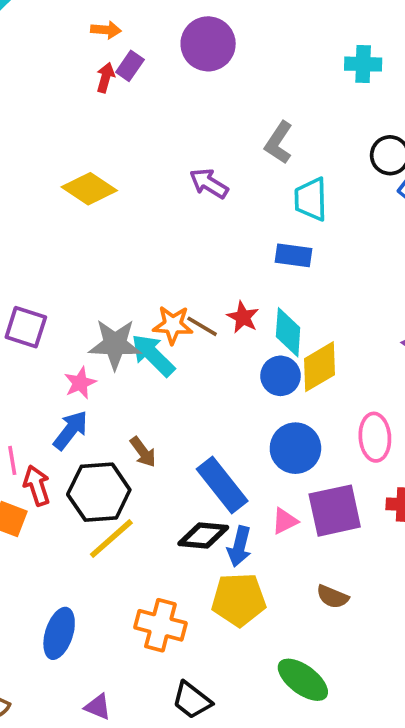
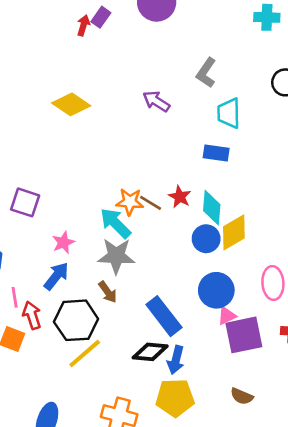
gray star: (115, 344) -> (116, 256), moved
pink triangle: (285, 521) -> (227, 316), moved

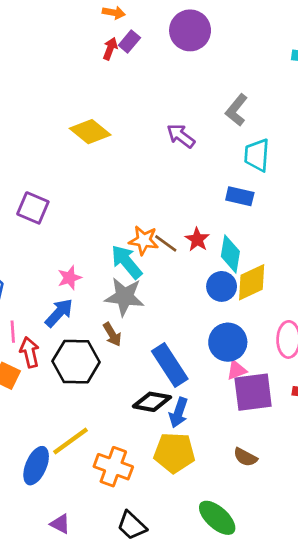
purple square: (25, 202) -> (33, 208), moved
yellow line: (85, 353) -> (71, 441), moved

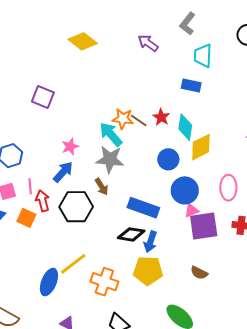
blue circle: (222, 286) -> (168, 159), moved
blue rectangle: (170, 365) -> (143, 208), turned -36

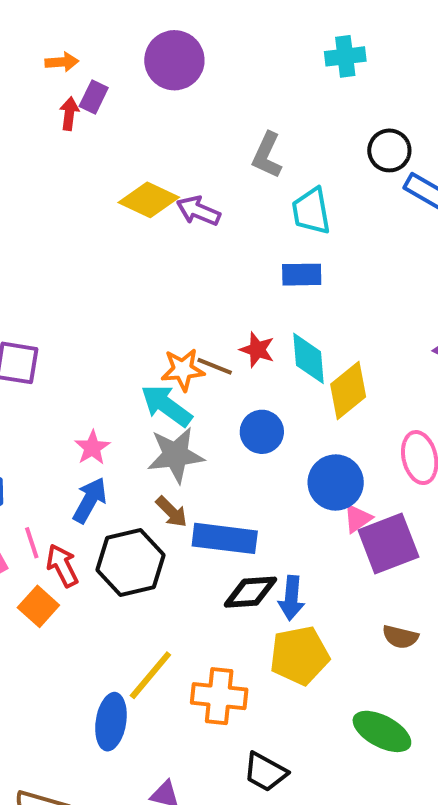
yellow diamond: (83, 41) -> (149, 200), moved
blue circle: (168, 159) -> (262, 432), moved
blue rectangle: (143, 208) -> (225, 538), moved
orange square: (26, 218) -> (38, 606), turned 30

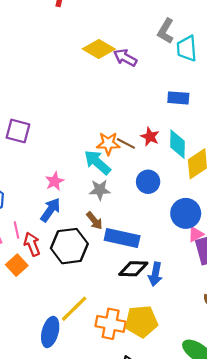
cyan trapezoid: (311, 211) -> (187, 48), moved
gray star: (176, 455) -> (100, 190), size x0.7
yellow pentagon: (299, 656) -> (141, 321), moved

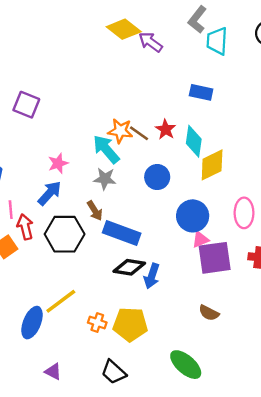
orange cross: (111, 324) -> (97, 323), size x0.6

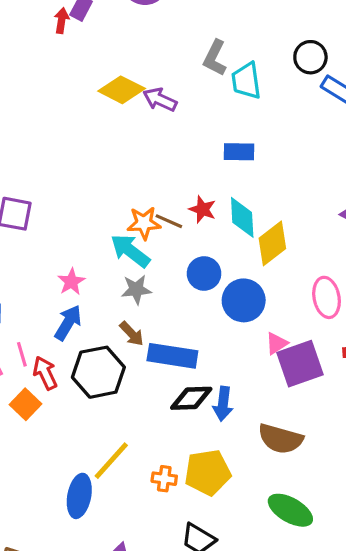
blue circle: (193, 216) -> (244, 300), moved
brown semicircle: (209, 313) -> (280, 439), moved, size x1.6

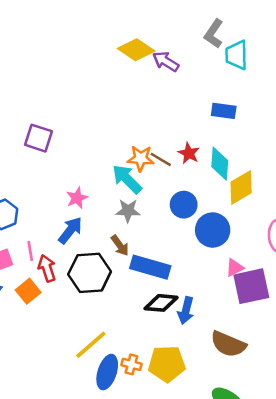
blue ellipse: (79, 496) -> (107, 372), moved

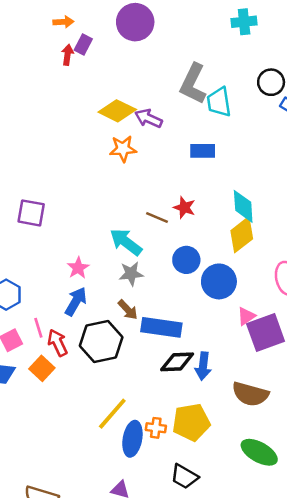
gray L-shape: (214, 34) -> (193, 84), size x1.4
blue rectangle: (224, 111) -> (203, 151), moved
orange star: (141, 158) -> (123, 149), moved
cyan diamond: (220, 164) -> (243, 206), moved

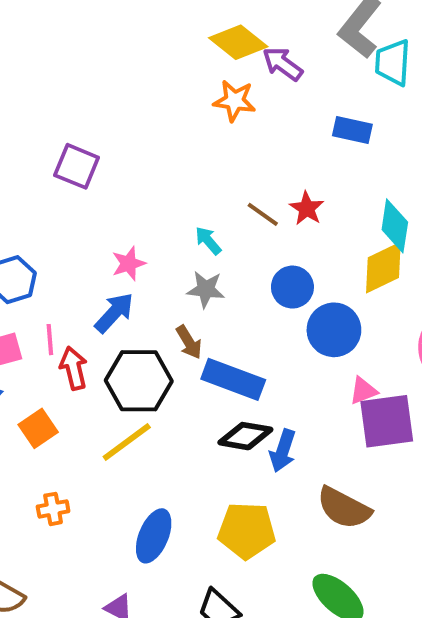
cyan arrow: (126, 242) -> (208, 241), size x0.6
orange square: (42, 368) -> (38, 428), moved
yellow line: (112, 414) -> (127, 442), moved
orange cross: (156, 428) -> (53, 509), moved, turned -30

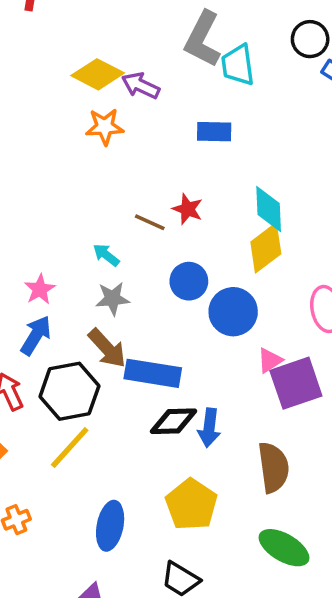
brown arrow: (189, 342) -> (107, 348), size x1.4
brown semicircle: (344, 508) -> (273, 467), turned -114
yellow pentagon: (247, 530) -> (191, 505), turned -30

